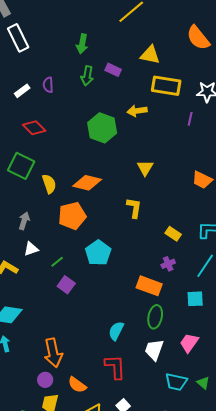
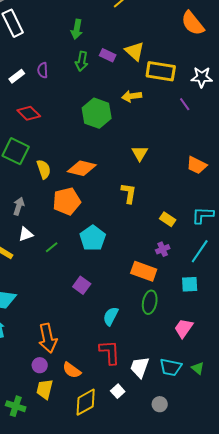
yellow triangle: (150, 55) -> (135, 51), moved, turned 30
purple line: (190, 119) -> (185, 104), turned -48
purple square: (66, 285) -> (82, 285), moved
white trapezoid: (154, 350) -> (140, 367), moved

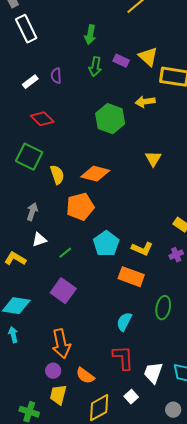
yellow L-shape: (129, 193) -> (142, 249), moved, turned 105
orange rectangle: (144, 271) -> (131, 277), moved
purple square: (82, 285) -> (63, 291), moved, size x1.4

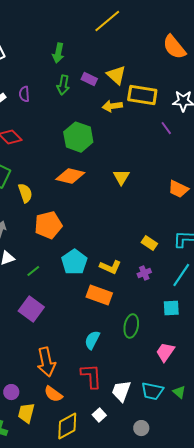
yellow arrow: (145, 102) -> (112, 106), moved
orange diamond: (95, 174) -> (70, 176), moved
orange arrow: (61, 344) -> (46, 362), moved
purple circle: (53, 371) -> (11, 392), moved

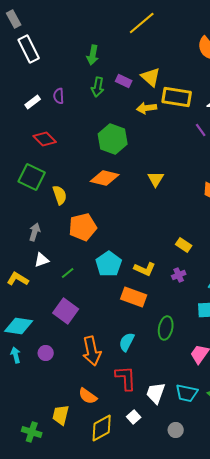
orange arrow: (46, 362) -> (92, 351), moved
purple circle: (11, 392) -> (46, 353), moved

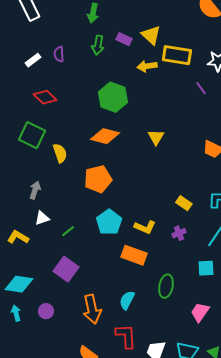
orange pentagon: (83, 227) -> (98, 179), moved

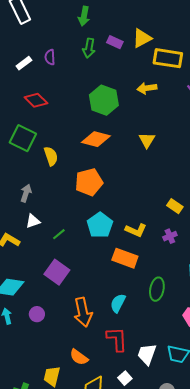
yellow triangle: (151, 35) -> (142, 38), turned 50
yellow arrow: (147, 66) -> (147, 88), moved

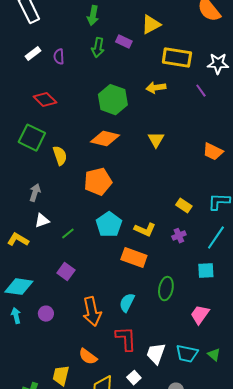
yellow triangle: (142, 38) -> (151, 25), moved
white rectangle: (24, 63) -> (33, 54), moved
purple square: (57, 272) -> (66, 272), size x0.7

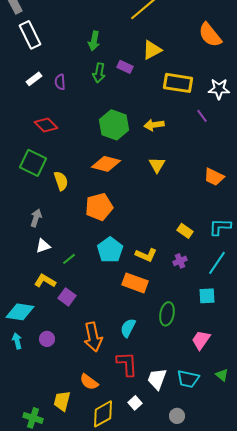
yellow arrow: (156, 88) -> (154, 125), moved
yellow L-shape: (18, 240) -> (45, 281), moved
green triangle: (214, 355) -> (222, 375), moved

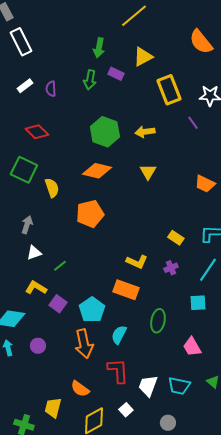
green arrow: (94, 41) -> (99, 48), moved
yellow rectangle: (178, 83) -> (169, 90), turned 60
cyan pentagon: (110, 250) -> (92, 310), moved
pink trapezoid: (201, 340) -> (192, 347), turned -65

